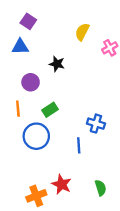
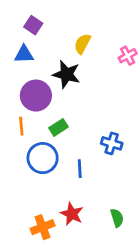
yellow semicircle: (82, 32) -> (82, 44), moved
black star: (57, 64) -> (66, 74), size x1.5
purple circle: (31, 82) -> (36, 96), size x1.5
blue line: (79, 145) -> (80, 169), moved

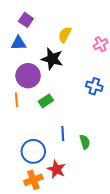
blue cross: (112, 143) -> (94, 86), moved
blue circle: (43, 158) -> (33, 151), moved
green semicircle: (117, 218) -> (85, 142), moved

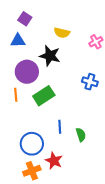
yellow semicircle: (65, 35) -> (62, 33), turned -105
green rectangle: (46, 101) -> (44, 96), size x1.5

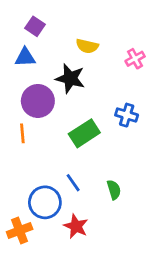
green rectangle: (44, 96) -> (84, 133), moved
blue line: (60, 127) -> (73, 183), moved, turned -32
orange cross: (32, 171) -> (20, 231), moved

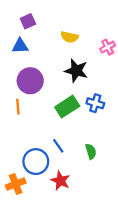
purple square: (35, 26) -> (28, 21), turned 32
black star: (70, 78) -> (76, 71), moved
blue cross: (127, 115) -> (95, 103), moved

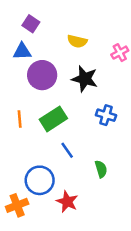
purple square: (28, 21) -> (31, 24), turned -32
purple circle: (30, 81) -> (42, 75), moved
green rectangle: (67, 107) -> (53, 119), moved
blue line: (58, 146) -> (67, 150), moved

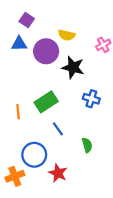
purple circle: (42, 75) -> (46, 51), moved
orange line: (20, 119) -> (18, 112), moved

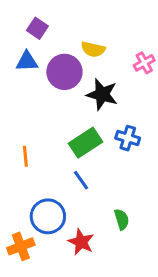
green rectangle: (46, 102) -> (86, 143), moved
green semicircle: (87, 145) -> (122, 219), moved

